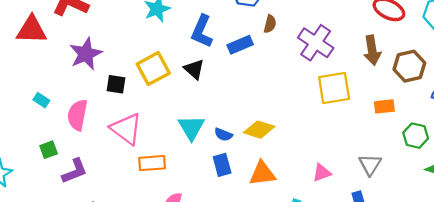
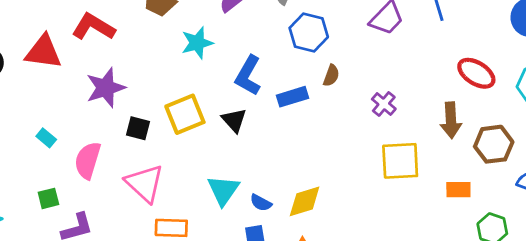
purple cross: (316, 43) -> (384, 104), size x0.6
yellow diamond: (259, 130) -> (305, 201), turned -40

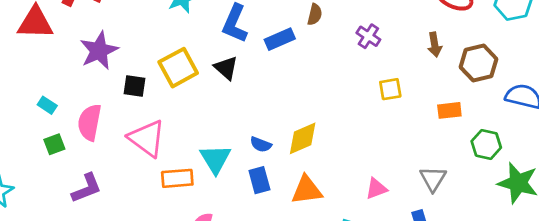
brown arrow: (451, 120) -> (435, 45), size x0.7
yellow square: (400, 161) -> (390, 89), size x0.6
cyan triangle: (223, 190) -> (215, 159), moved
green square: (48, 198) -> (54, 144), moved

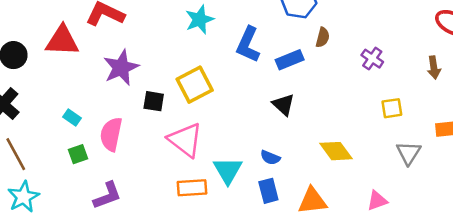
black triangle: (226, 68) -> (284, 105), moved
pink triangle: (147, 138) -> (185, 140), moved
yellow diamond: (303, 138) -> (336, 151), moved, turned 76
gray triangle: (433, 179) -> (409, 153), moved

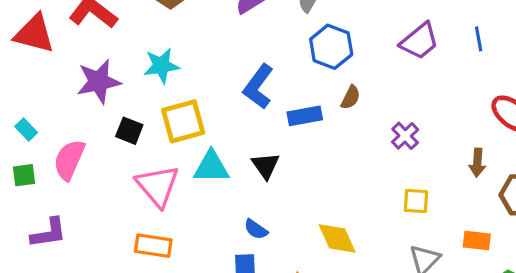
cyan star: (200, 20) -> (161, 66), moved
black triangle: (284, 105) -> (265, 166), moved
cyan triangle: (228, 170) -> (211, 167), moved, turned 48

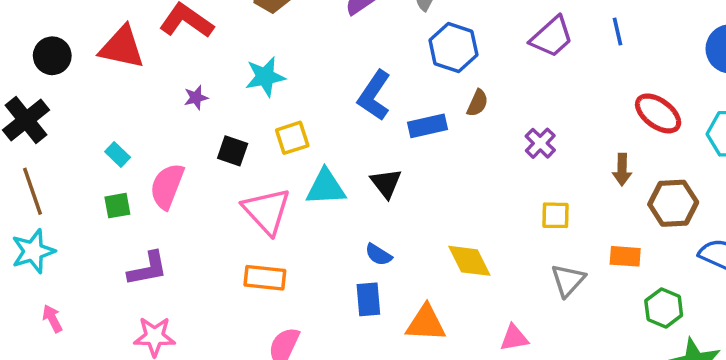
purple star: (99, 82) -> (196, 98), size x0.5
yellow square: (183, 121) -> (292, 138), size x0.7

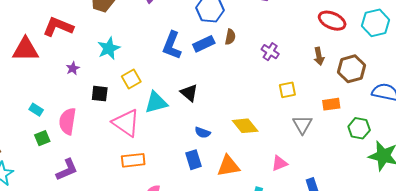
blue rectangle: (427, 126) -> (204, 44), moved
blue semicircle: (378, 255) -> (203, 133), moved

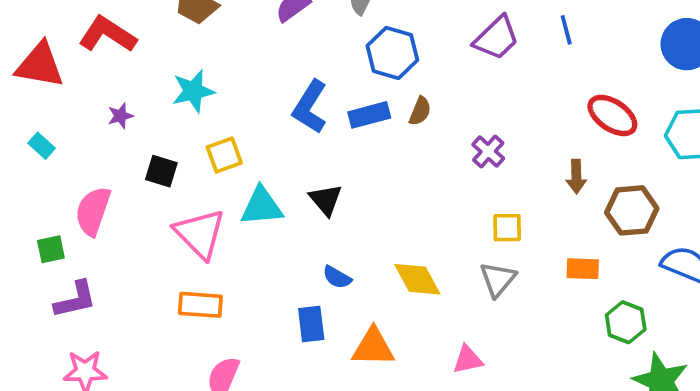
cyan rectangle: (36, 110) -> (42, 146), moved
gray triangle: (302, 125) -> (498, 279), moved
green square: (42, 138) -> (51, 249), moved

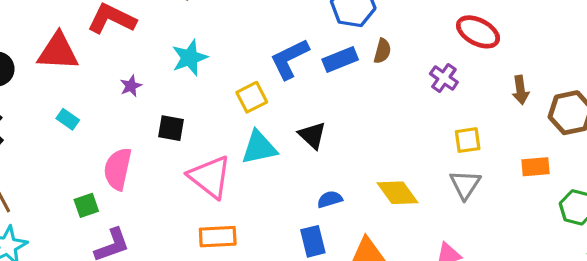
blue L-shape: (310, 107) -> (289, 59), turned 39
red ellipse: (612, 115) -> (478, 32), moved
yellow square: (224, 155) -> (252, 97), moved
blue semicircle: (337, 277) -> (330, 199), turned 140

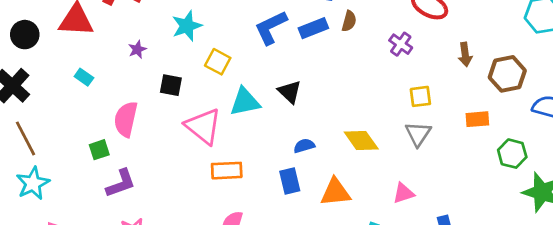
yellow square: (252, 97) -> (218, 62), moved, turned -35
orange rectangle: (218, 237) -> (227, 171), moved

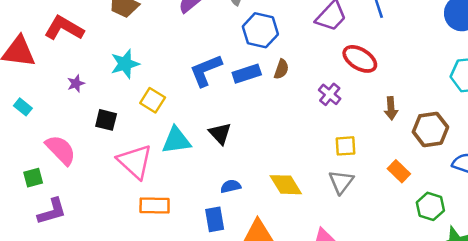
pink semicircle: (126, 119) -> (61, 150), turned 120
orange rectangle: (477, 119) -> (399, 171), turned 45

